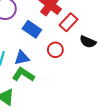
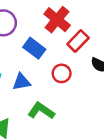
green L-shape: (23, 75) -> (41, 111), moved

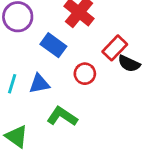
red rectangle: (78, 41) -> (115, 48), moved

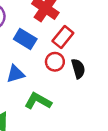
red rectangle: (115, 48) -> (63, 37), moved
black semicircle: (129, 64) -> (78, 69), moved, turned -126

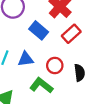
red circle: (55, 62) -> (55, 66), moved
black semicircle: (78, 69) -> (79, 73), moved

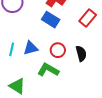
blue rectangle: (39, 30) -> (51, 20), moved
red rectangle: (71, 34) -> (88, 18), moved

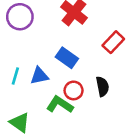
blue rectangle: (51, 20) -> (67, 58), moved
red circle: (58, 50) -> (74, 90), moved

